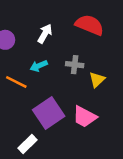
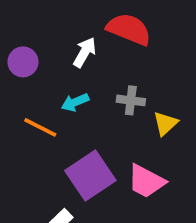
red semicircle: (90, 25) -> (129, 29), moved

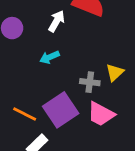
gray cross: (131, 100) -> (90, 82), moved
orange line: (40, 127) -> (25, 114), moved

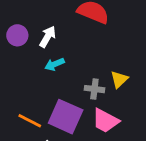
white arrow: (56, 21) -> (48, 37), moved
purple square: (61, 110) -> (66, 117), turned -32

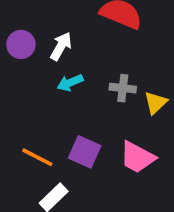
gray cross: (94, 89) -> (123, 88), moved
purple square: (66, 117) -> (85, 152), size x0.7

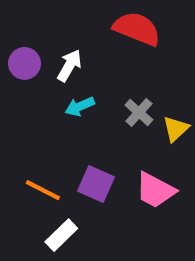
gray cross: (123, 88) -> (139, 112), turned 35

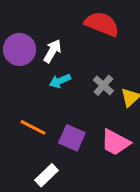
purple circle: (24, 63) -> (19, 49), size x1.4
orange line: (43, 190) -> (33, 127), moved

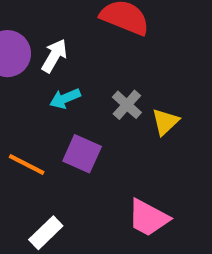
purple square: (72, 138) -> (82, 154), moved
pink trapezoid: (115, 142) -> (148, 218), moved

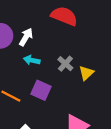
cyan arrow: (65, 98) -> (32, 60), turned 35

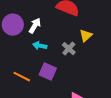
yellow triangle: (86, 73) -> (86, 36), moved

